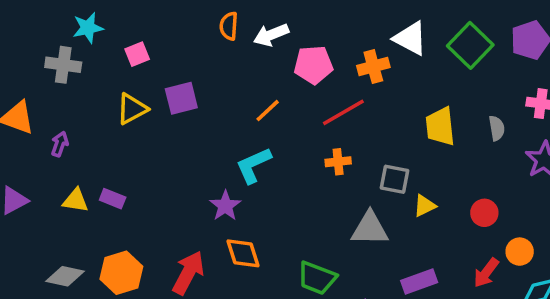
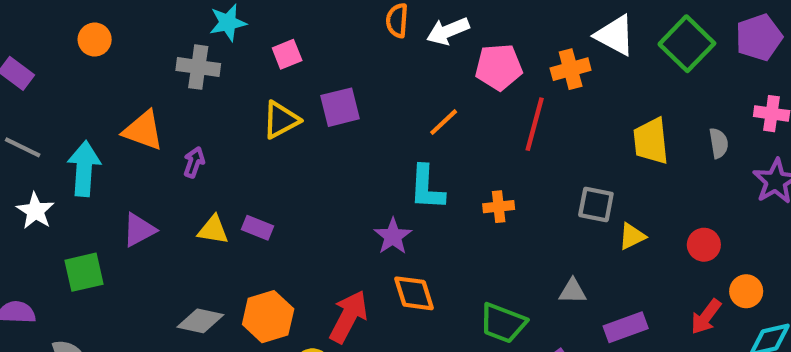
red line: (343, 112) -> (535, 124), turned -45
orange cross: (338, 162) -> (499, 207), moved
cyan L-shape: (254, 165) -> (427, 188), turned -63
gray triangle: (370, 229) -> (573, 291), moved, size x0.6

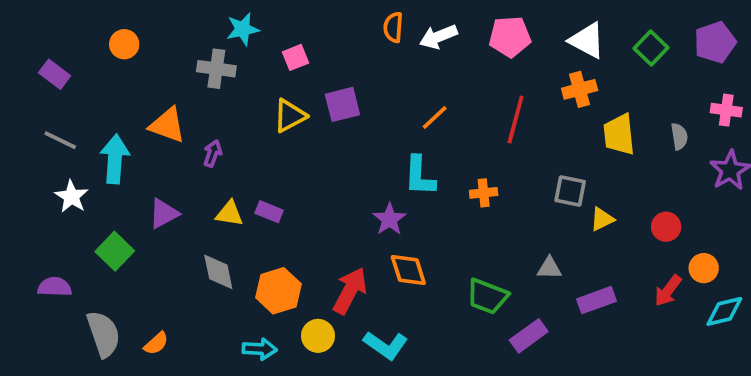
green square: (687, 44) -> (651, 48), size x0.7
pink pentagon: (499, 67) -> (510, 37), moved
orange cross: (571, 69) -> (580, 89), moved
green square: (84, 272) -> (115, 251), turned -33
gray diamond: (200, 321) -> (218, 272), moved, turned 66

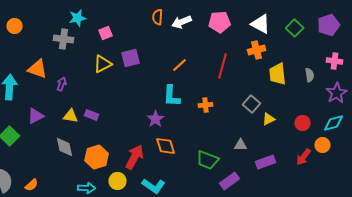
gray square: (570, 191) -> (252, 104), turned 30
cyan diamond: (724, 311) -> (334, 123), moved

